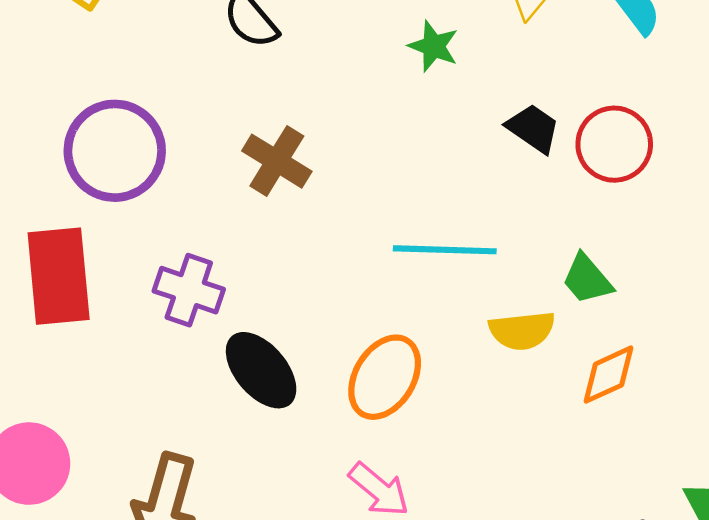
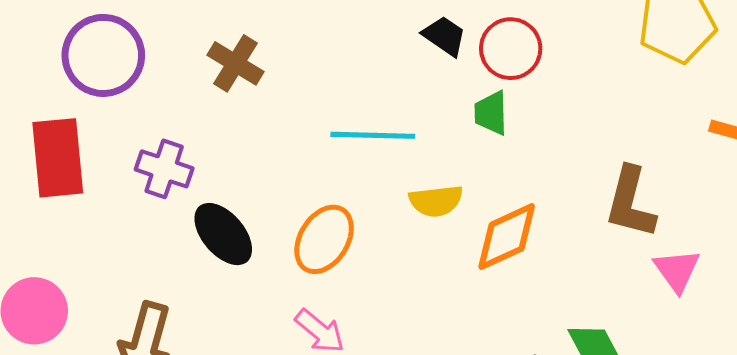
green trapezoid: (587, 279) -> (491, 113), moved, turned 39
orange diamond: (608, 375) -> (507, 237), size x1.4

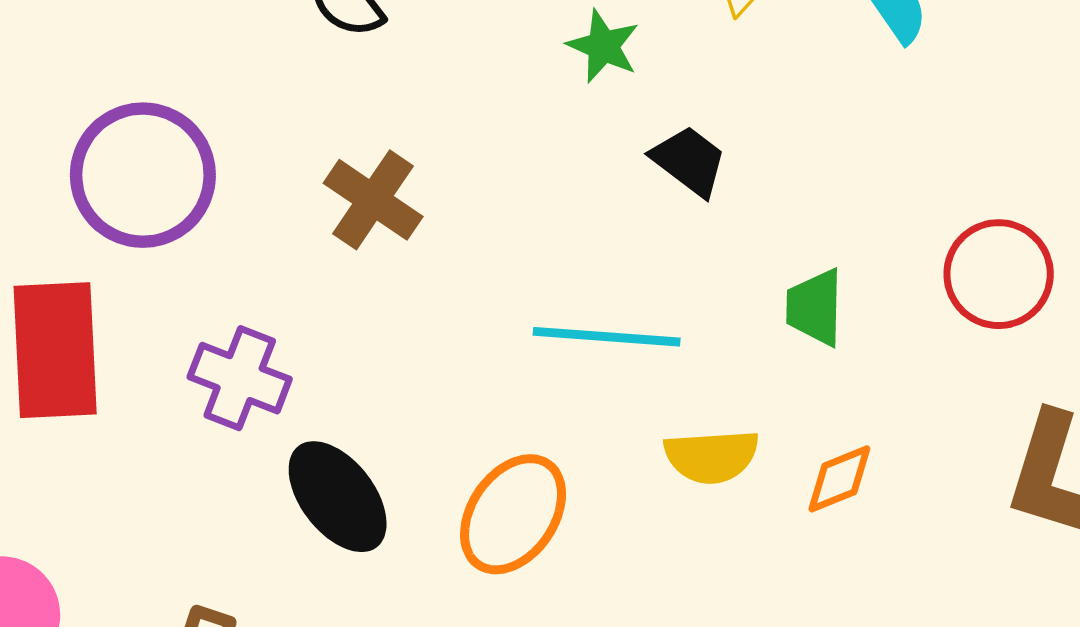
black trapezoid: (445, 36) -> (689, 161), moved
red circle: (511, 49) -> (999, 274), moved
orange diamond: (507, 237) -> (839, 479), moved, size x0.6

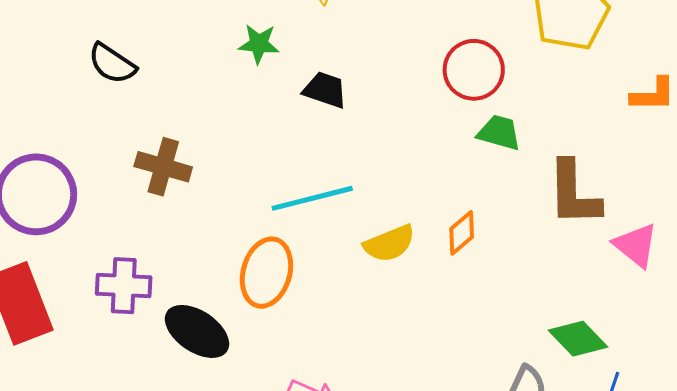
red circle: (999, 274) -> (474, 70), moved
green trapezoid: (815, 307) -> (499, 133), moved, turned 123
orange ellipse: (513, 514) -> (266, 273), moved

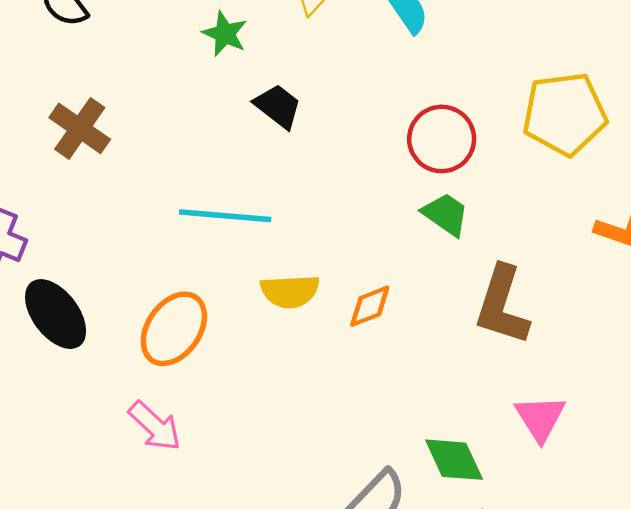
pink triangle: (636, 245) -> (540, 418), moved
orange ellipse: (266, 273) -> (174, 329), moved

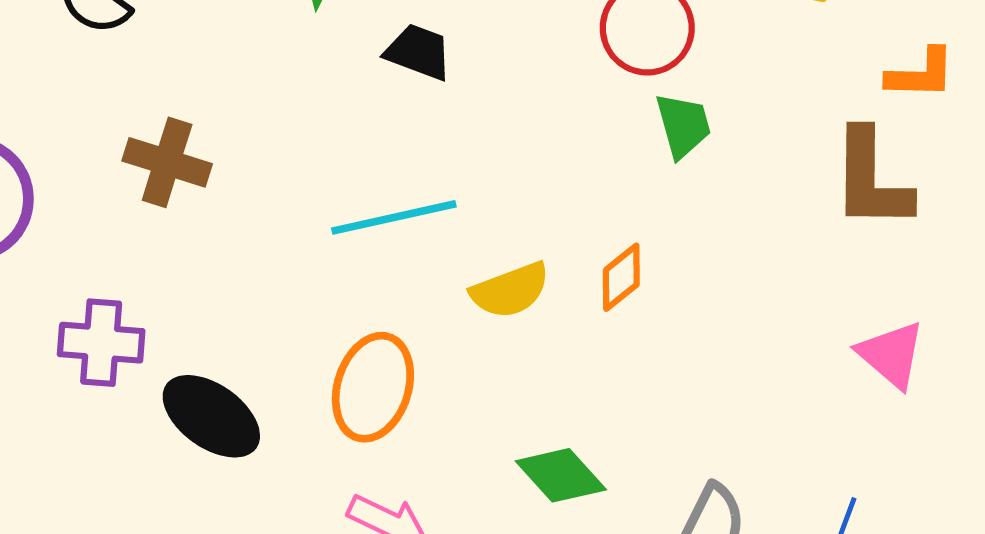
green trapezoid: (446, 214) -> (683, 125), turned 57
brown L-shape: (502, 305) -> (871, 179), moved
green diamond: (454, 460) -> (561, 475), moved

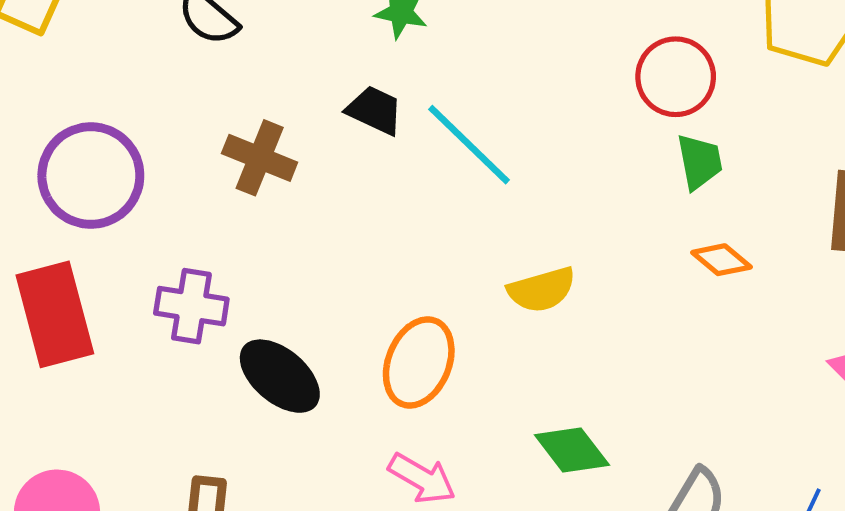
black trapezoid: (418, 52) -> (375, 110), moved
cyan line: (394, 217) -> (469, 145), moved, turned 52
orange diamond: (621, 277) -> (721, 260), moved, turned 74

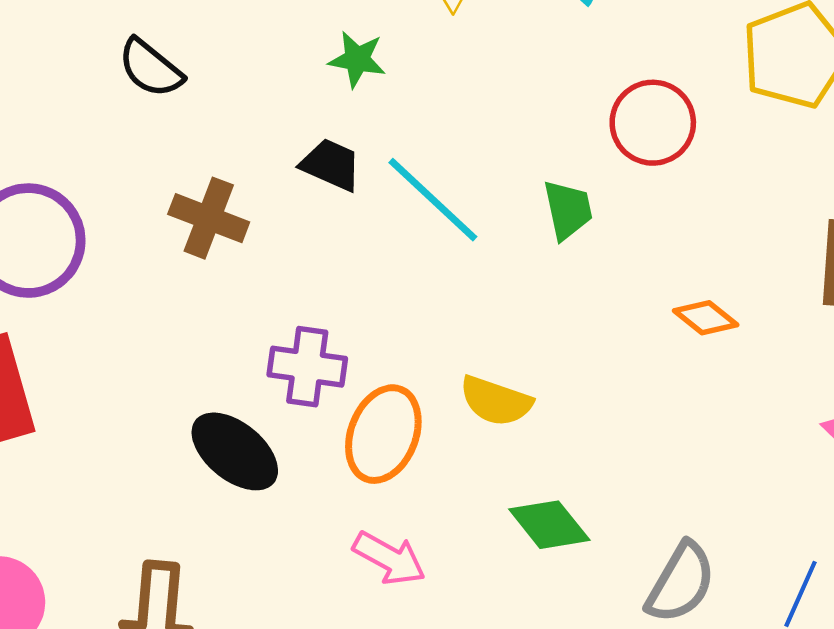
green trapezoid: (700, 162) -> (568, 210), moved
yellow semicircle: (542, 290) -> (496, 401), moved, turned 36
purple cross: (191, 306) -> (307, 367), moved

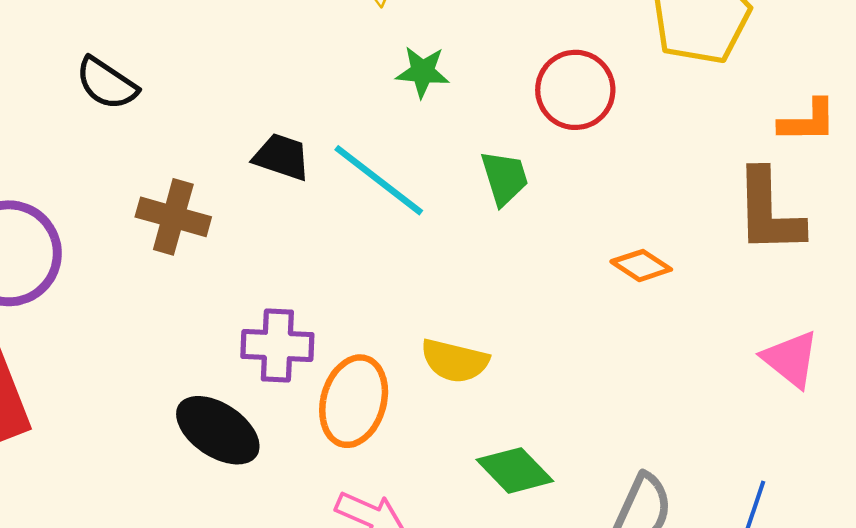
green star: (357, 59) -> (423, 72), moved

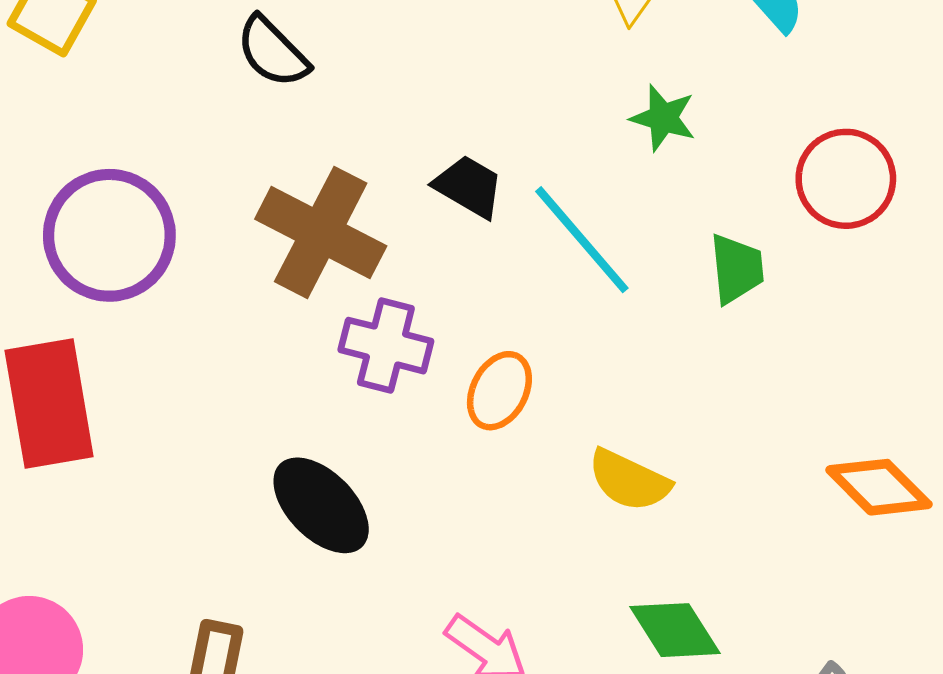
brown cross: (173, 217) -> (321, 232), size x1.4
orange diamond: (641, 266) -> (879, 487), moved, size x1.4
purple cross: (277, 345) -> (386, 346), moved
orange ellipse: (354, 401) -> (499, 391), moved, size x0.7

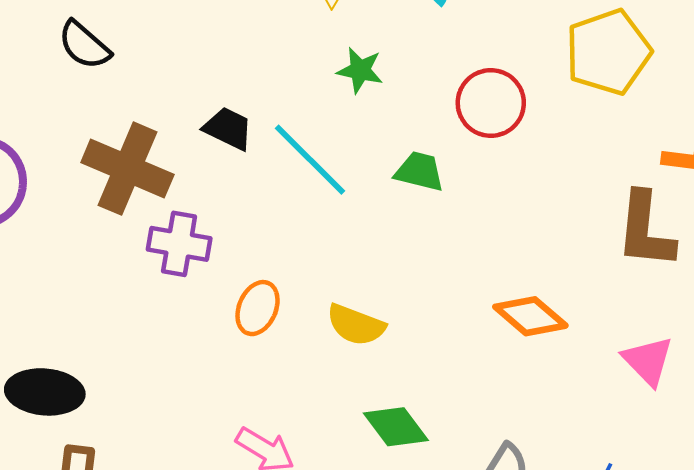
green trapezoid: (737, 269) -> (419, 171), turned -66
orange ellipse: (499, 391) -> (258, 308), moved
black ellipse: (321, 505) -> (45, 392), moved, turned -36

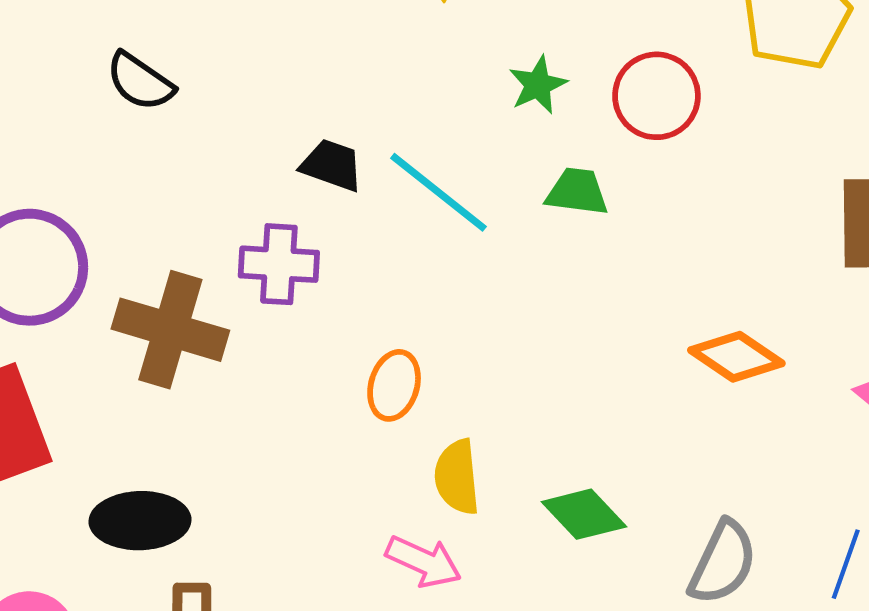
green star: (360, 70) -> (538, 85), moved, turned -30
brown cross: (127, 169) -> (170, 330), moved
purple cross: (179, 244) -> (279, 264), moved
yellow semicircle: (356, 325) -> (457, 477), moved, turned 70

